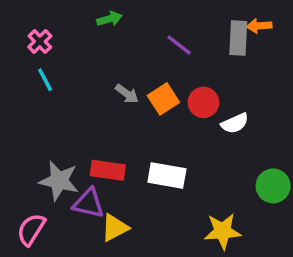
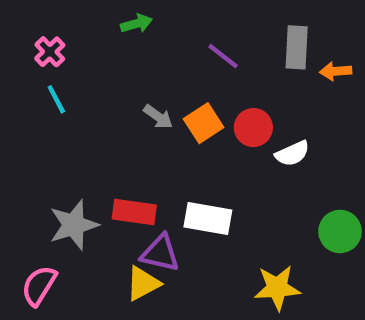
orange arrow: (259, 26) -> (336, 71), moved
gray star: (59, 181) -> (74, 225), turned -30
purple triangle: (89, 203) -> (160, 253), moved

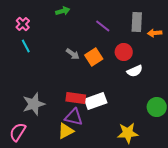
red circle: (253, 128) -> (124, 52), moved
red rectangle: (134, 212) -> (76, 98), moved
white rectangle: (208, 218) -> (96, 101), turned -30

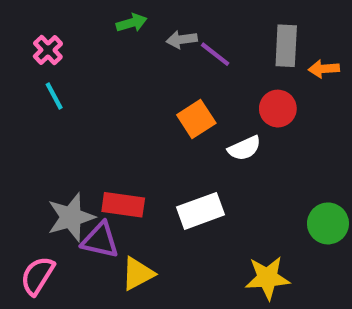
red circle: (124, 52) -> (278, 109), moved
gray arrow: (73, 54) -> (182, 40), moved, turned 136
white semicircle: (135, 71) -> (244, 148), moved
red rectangle: (76, 98) -> (123, 205), moved
purple triangle: (74, 117) -> (100, 240), moved

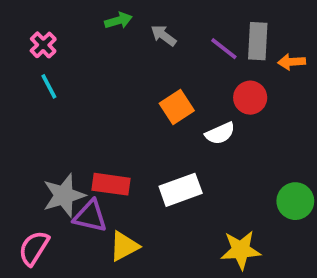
gray arrow: (182, 40) -> (164, 36), turned 44
purple line: (215, 54) -> (224, 49), moved

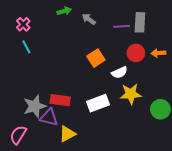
purple line: (224, 49) -> (122, 26), turned -42
orange arrow: (292, 62) -> (158, 53), moved
yellow star: (241, 250) -> (131, 94), moved

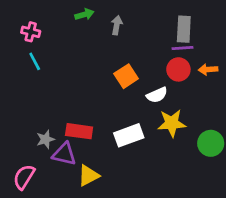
gray arrow: (89, 19) -> (117, 25), turned 64
pink cross: (23, 24) -> (31, 32), turned -32
purple line: (122, 26) -> (182, 48), moved
gray star: (35, 106) -> (45, 139), size x0.6

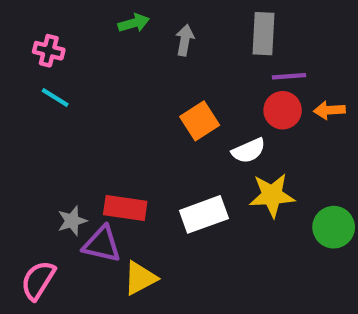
gray rectangle: (184, 29) -> (263, 34), moved
cyan line: (35, 61) -> (55, 97), turned -30

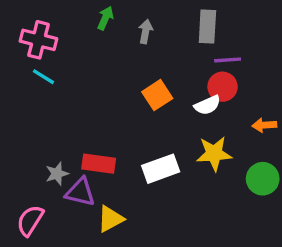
green arrow: (134, 23) -> (105, 18), turned -50
pink cross: (49, 51) -> (38, 40), size x1.5
orange arrow: (329, 110) -> (264, 125), moved
white semicircle: (249, 151) -> (207, 105), moved

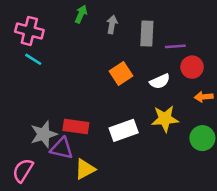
gray rectangle: (207, 26) -> (147, 34), moved
red circle: (223, 87) -> (192, 67), moved
gray star: (57, 174) -> (44, 134), size x1.5

